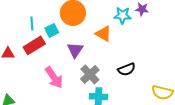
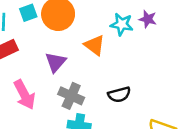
cyan square: (52, 30) -> (28, 13), moved
gray cross: (90, 74) -> (71, 96), turned -30

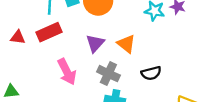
orange triangle: (94, 45) -> (126, 44), moved

